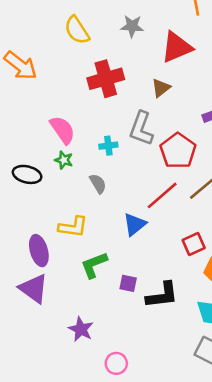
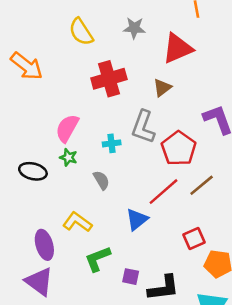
pink semicircle: (62, 130) -> (67, 128), turned -116
yellow L-shape: (73, 227) -> (77, 222), turned -152

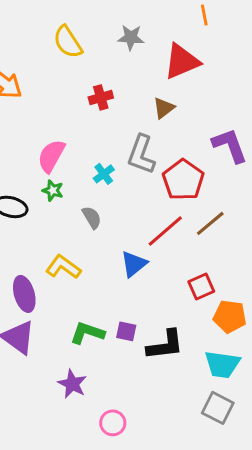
red cross: (109, 79) -> (101, 97), size x0.6
cyan cross: (112, 143) -> (104, 174), turned -30
green L-shape: (98, 259) -> (87, 333), moved, turned 40

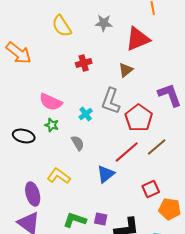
pink semicircle: (51, 156) -> (51, 102), turned -95

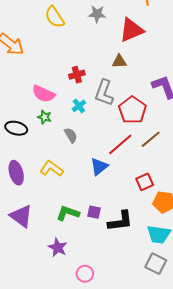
red cross: (84, 63) -> (77, 75), moved
brown triangle: (126, 70) -> (119, 61), turned 35
purple ellipse: (33, 194) -> (16, 173), moved

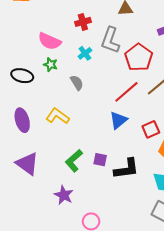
blue triangle: (99, 167) -> (118, 120), moved
green L-shape: (68, 213) -> (74, 161), turned -60

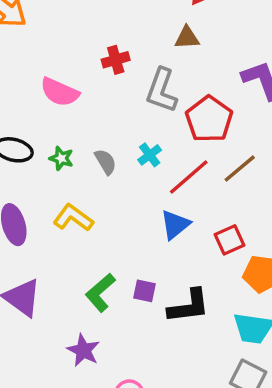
cyan cross: (85, 53) -> (150, 155), moved
green star: (51, 64) -> (61, 158), moved

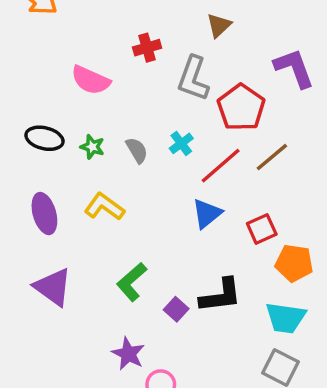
brown triangle: (187, 38) -> (219, 25), turned -40
purple square: (145, 291) -> (176, 309), moved, turned 30
purple star: (83, 350) -> (128, 354), moved

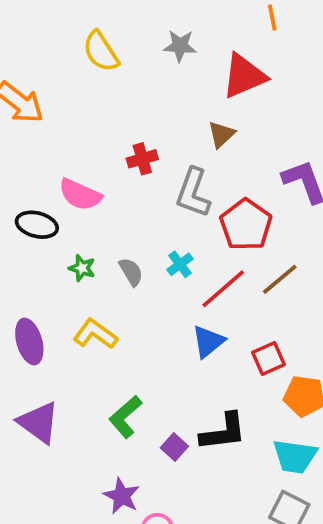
black ellipse: (44, 138) -> (37, 225), moved

